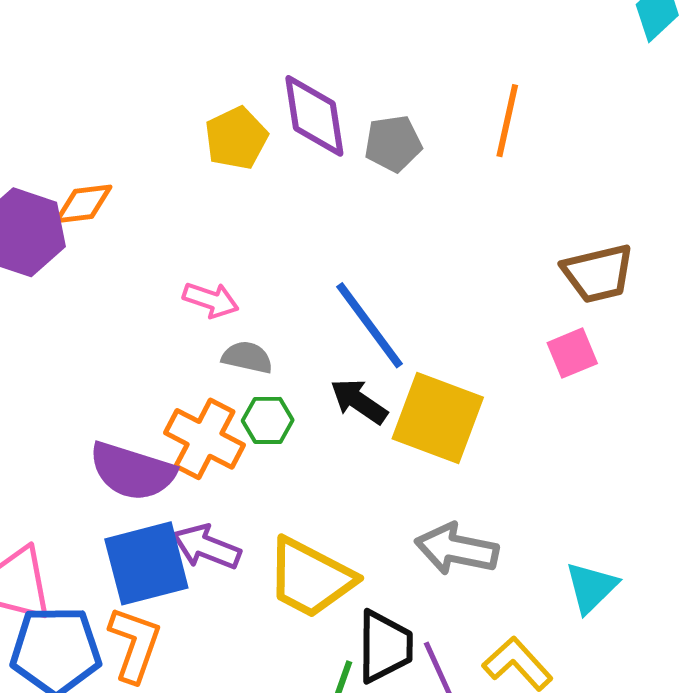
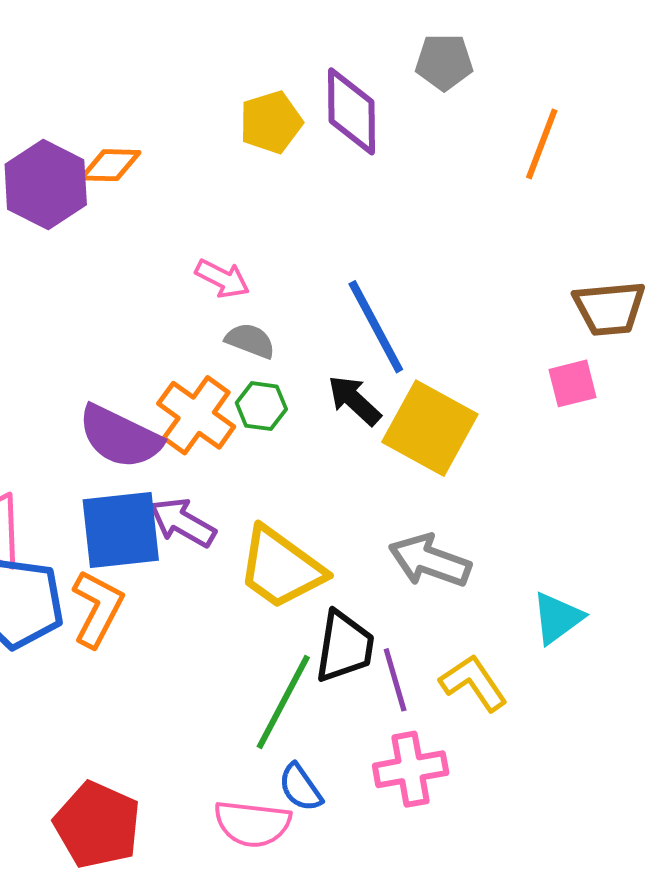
gray pentagon: (393, 144) -> (444, 62), moved

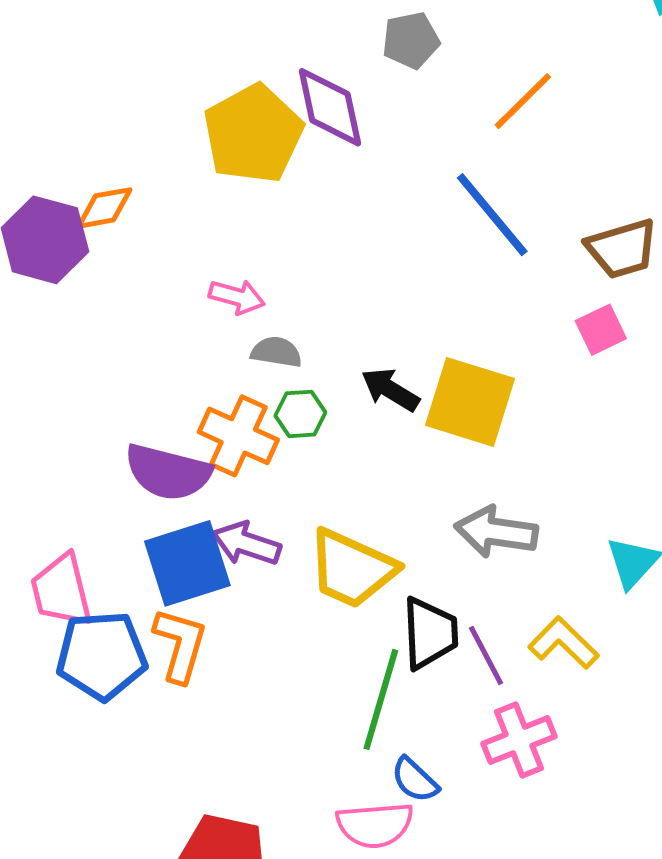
yellow pentagon: (271, 122) -> (253, 134), size x1.6
orange line: (542, 144) -> (523, 101), turned 36
blue line: (376, 327) -> (492, 215), moved

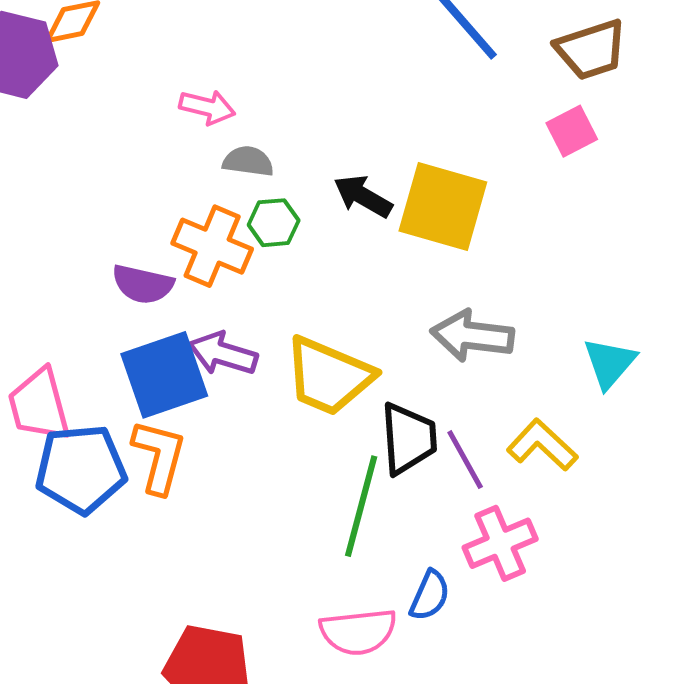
purple semicircle: (168, 472) -> (143, 284), size x0.7
blue semicircle: (415, 780) -> (430, 595), moved, turned -108

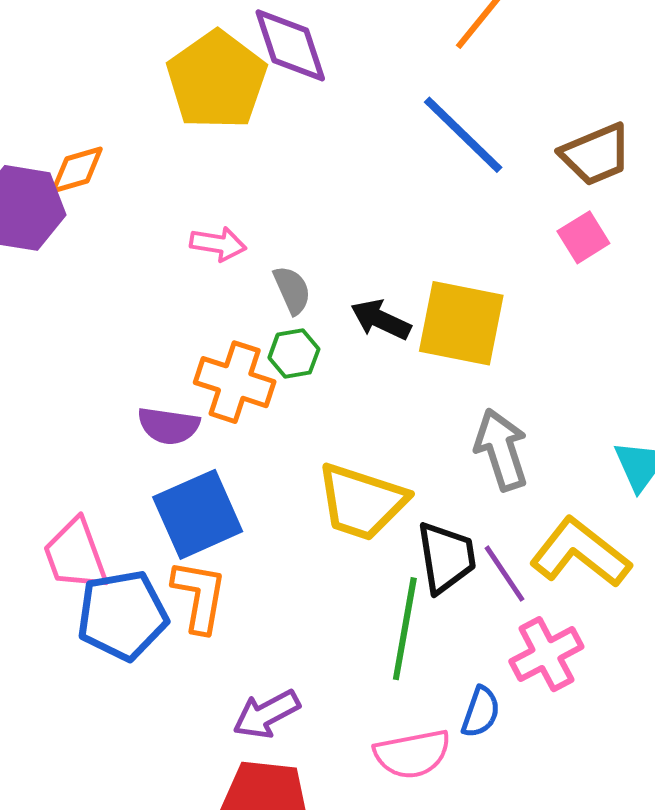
gray semicircle: (248, 161) -> (292, 290), moved, turned 63
gray arrow: (472, 336) -> (501, 450), turned 70
purple arrow: (223, 354) -> (266, 714), moved, turned -40
yellow L-shape: (542, 445) -> (580, 553), size x1.4

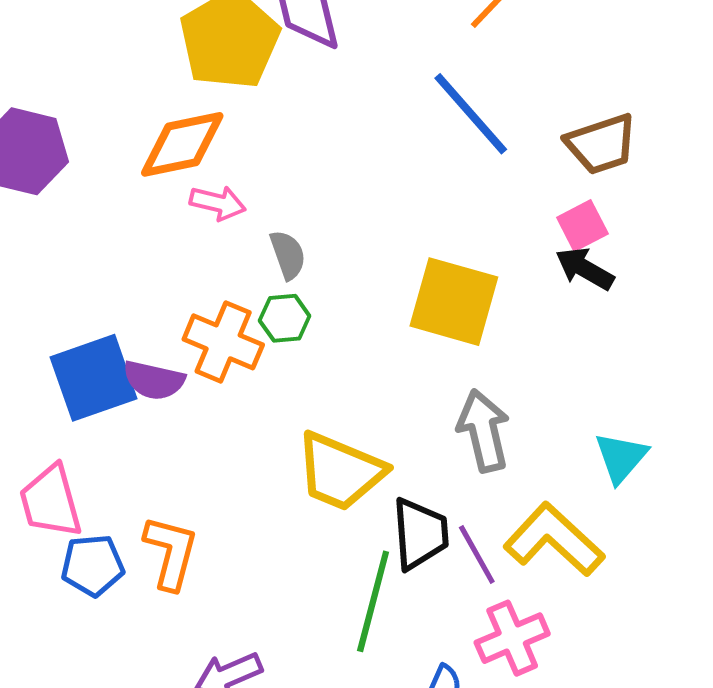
orange diamond: (77, 170) -> (182, 144), moved, size x1.5
black arrow: (381, 320) -> (585, 269), moved
blue square: (198, 514) -> (94, 378), moved
blue pentagon: (122, 615) -> (93, 565), size x0.7

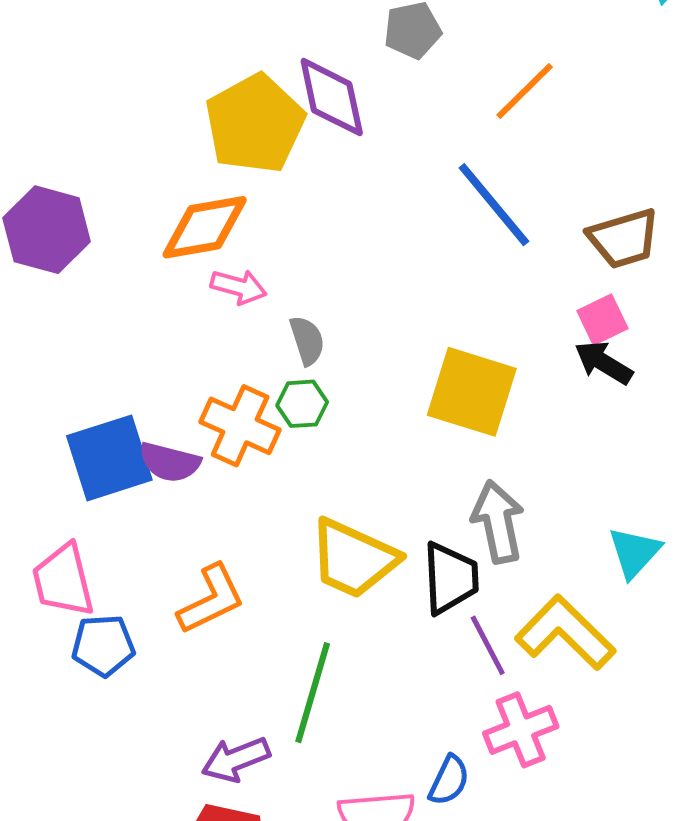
black trapezoid: (420, 534) -> (450, 578), moved
orange L-shape: (171, 552) -> (211, 599), moved, turned 48
green line: (373, 601) -> (313, 693), moved

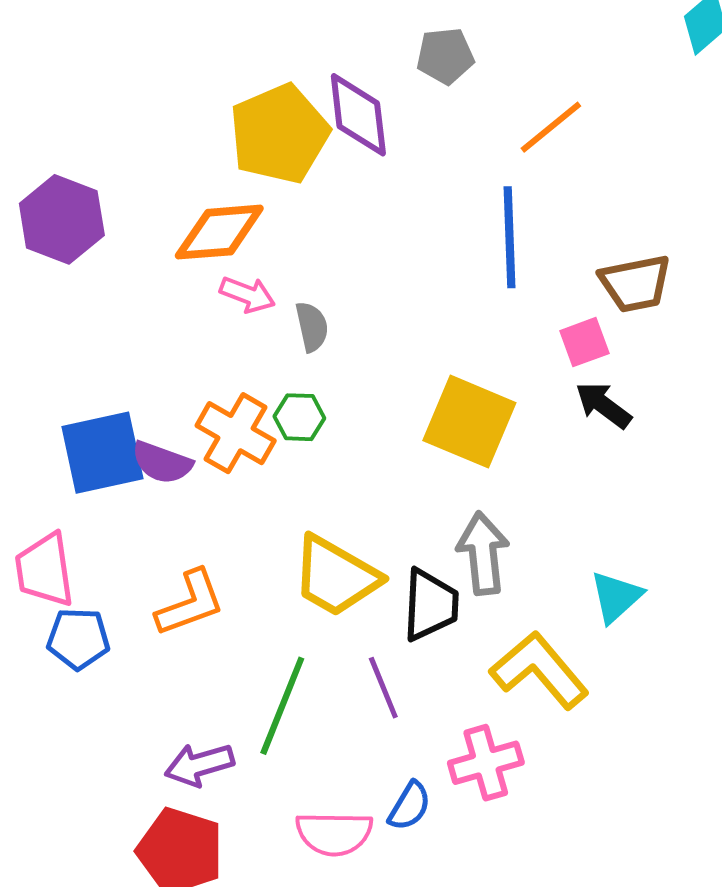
blue line: (494, 205) -> (509, 237), turned 32
pink square: (602, 320) -> (584, 342), moved
gray semicircle: (307, 341) -> (312, 327), moved
purple line: (488, 645) -> (383, 688), moved

